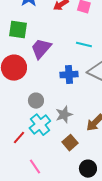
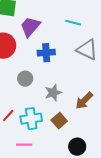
blue cross: (69, 75) -> (46, 53), moved
cyan cross: (40, 125) -> (31, 119), moved, turned 30
pink line: (35, 167) -> (24, 145), turned -56

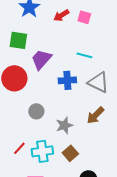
blue cross: (46, 53) -> (67, 80), moved
brown arrow: (84, 101) -> (95, 115), moved

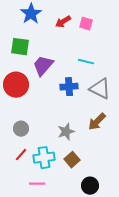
gray circle: (36, 111) -> (21, 129), moved

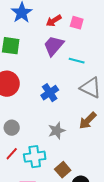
purple trapezoid: (43, 66) -> (54, 46), moved
blue cross: (69, 87) -> (50, 93), moved, turned -30
brown square: (72, 160) -> (63, 170), moved

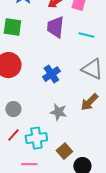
purple trapezoid: (54, 46) -> (55, 27), turned -35
cyan line: (77, 61) -> (86, 35), moved
gray star: (57, 131) -> (58, 112), turned 30

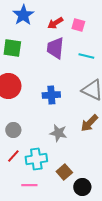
blue cross: (51, 74) -> (51, 95), turned 30

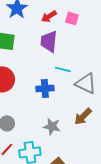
cyan line: (86, 56) -> (63, 69), moved

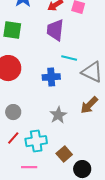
gray star: (52, 126) -> (58, 115), turned 30

